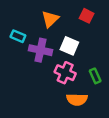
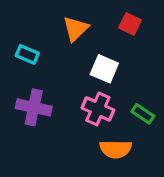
purple cross: (40, 50) -> (34, 107), moved
green rectangle: (95, 76) -> (143, 114), turned -32

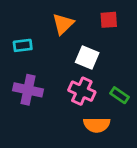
red square: (130, 24) -> (109, 20), turned -30
cyan rectangle: (27, 54) -> (23, 45), turned -30

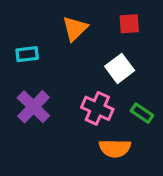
white square: (87, 58) -> (120, 68), moved, turned 30
purple cross: (28, 90) -> (33, 107), turned 32

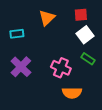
white square: (120, 68) -> (85, 35), moved
green rectangle: (142, 113) -> (88, 59), moved

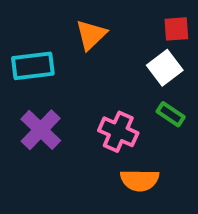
red square: (81, 15) -> (176, 29), moved
cyan rectangle: (17, 34) -> (33, 66), size x1.5

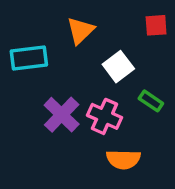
white square: (165, 68) -> (118, 67), moved
purple cross: (41, 130) -> (62, 115), moved

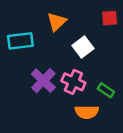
green rectangle: (151, 101) -> (106, 90), moved

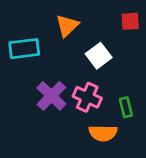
green rectangle: (106, 90) -> (126, 107), turned 42

